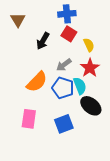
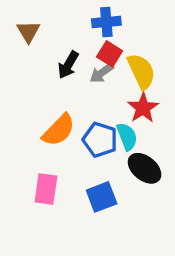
yellow semicircle: (89, 45) -> (141, 71), size x1.6
gray arrow: (64, 65) -> (102, 73), moved

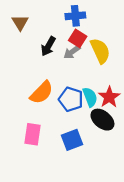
red star: (143, 108) -> (109, 97), moved

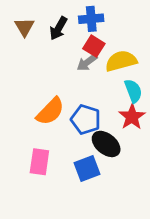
black arrow: (48, 46) -> (58, 28), moved
yellow semicircle: (100, 51) -> (121, 61), turned -80
cyan semicircle: (90, 97) -> (133, 91), moved
black ellipse: (102, 120) -> (106, 144), moved

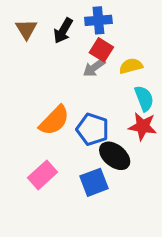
yellow semicircle: (121, 61) -> (131, 66), size x0.7
red star: (132, 117) -> (143, 126), turned -30
pink rectangle: (39, 162) -> (43, 175), turned 40

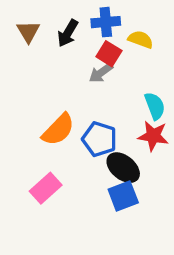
yellow semicircle: (131, 66) -> (141, 39), moved, turned 35
blue square: (94, 182) -> (123, 196), moved

